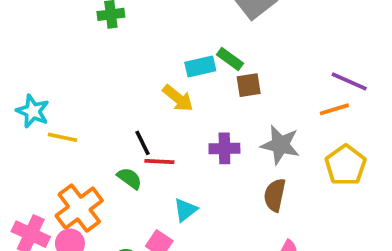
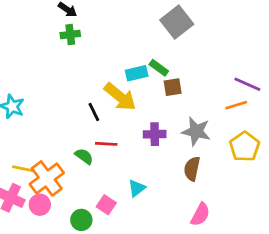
yellow arrow: (178, 98) -> (120, 97), size x1.4
yellow line: (62, 137) -> (23, 169), moved
black line: (143, 143) -> (94, 112), moved
cyan triangle: (185, 210) -> (137, 188), moved

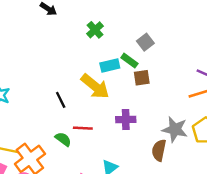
gray square: (177, 22) -> (145, 42), moved, size x0.6
green cross: (70, 35) -> (95, 30), moved, turned -35
black line: (94, 112) -> (61, 100), moved
gray star: (196, 131) -> (175, 129), moved

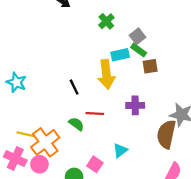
gray square: (145, 42) -> (137, 36), moved
yellow arrow: (95, 86) -> (106, 74), turned 44
brown semicircle: (159, 150) -> (166, 134), size x1.4

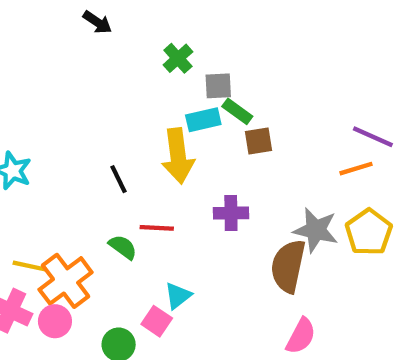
gray square: (137, 36) -> (218, 86), moved, turned 35
cyan triangle: (120, 150) -> (178, 296), moved

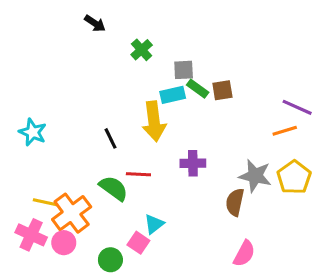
green cross: (178, 58) -> (142, 50), moved
brown square: (258, 141) -> (222, 90), moved
green semicircle: (123, 247) -> (114, 188), size x1.4
brown semicircle: (288, 266) -> (235, 202), size x0.7

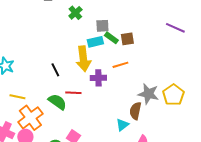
purple line: (297, 107) -> (175, 28), moved
orange line: (285, 131) -> (120, 65), moved
purple cross: (193, 163) -> (98, 78), moved
yellow line: (45, 202) -> (17, 97), moved
cyan triangle: (154, 224) -> (122, 125), moved

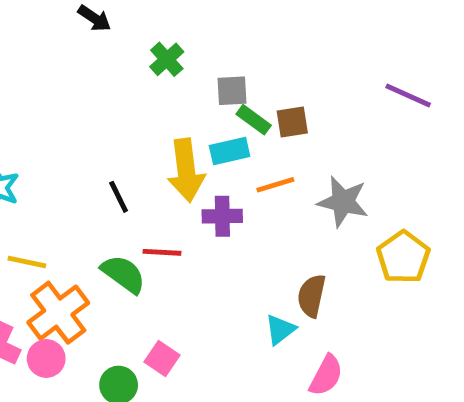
cyan rectangle: (95, 42) -> (230, 151), moved
gray star: (148, 94) -> (343, 202), moved

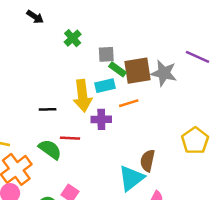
brown square: (292, 122) -> (138, 71), size x1.6
black line: (119, 197) -> (48, 109), turned -66
gray star: (343, 202) -> (164, 73), moved
cyan triangle: (280, 330) -> (131, 178), size x1.6

